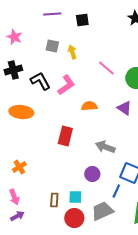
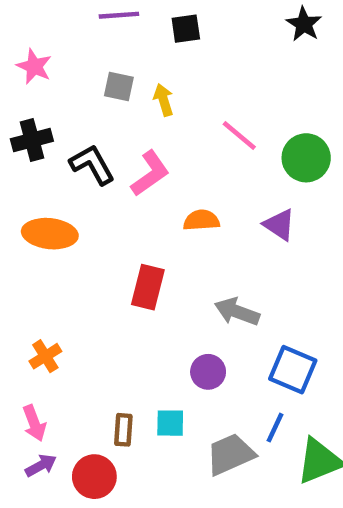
blue line: (116, 191) -> (275, 428), moved
red circle: (74, 218) -> (94, 477), moved

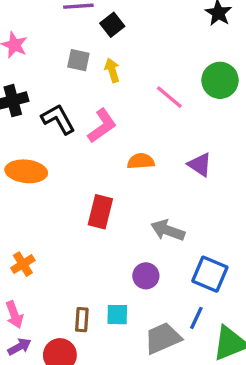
black square: (186, 29) -> (112, 25), moved, turned -30
green circle: (306, 158) -> (220, 80), moved

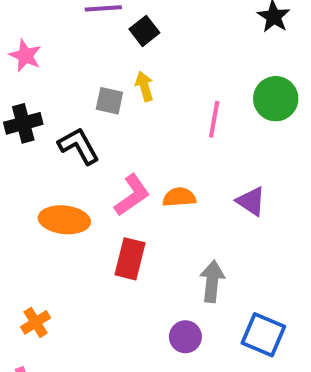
gray square: (78, 60) -> (109, 101), moved
pink line: (169, 97) -> (214, 119), turned 60
pink L-shape: (102, 126) -> (132, 195), moved
orange ellipse: (26, 171) -> (64, 220), moved
gray arrow: (168, 230) -> (212, 281), turned 76

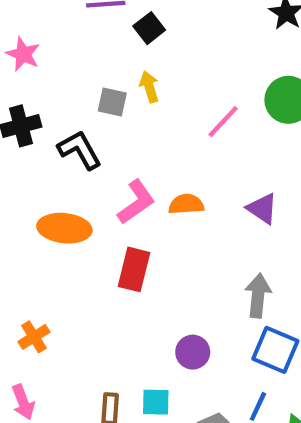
pink line: (214, 119) -> (223, 122), turned 33
gray arrow: (212, 281) -> (258, 296), moved

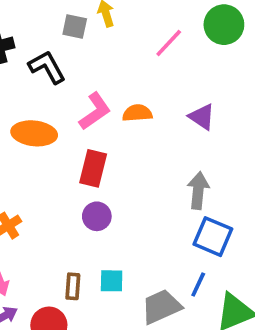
purple circle: (193, 352) -> (97, 216), moved

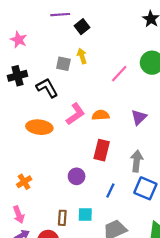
purple triangle: (202, 117) -> (139, 117), turned 42
red rectangle: (93, 168) -> (102, 150), moved
blue line: (198, 285) -> (110, 191), moved

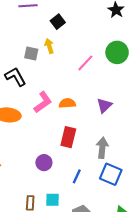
black square: (82, 27) -> (58, 22), moved

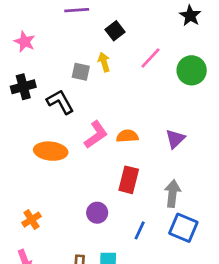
pink line: (85, 63) -> (151, 58), moved

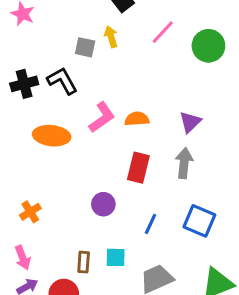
black cross: (23, 87) -> (24, 84), moved
gray arrow: (172, 194) -> (184, 163), moved

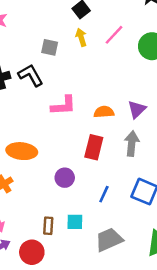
yellow arrow: (111, 37) -> (81, 37), moved
pink L-shape: (102, 117) -> (63, 106), turned 32
orange semicircle: (137, 119) -> (104, 112), moved
orange ellipse: (52, 136) -> (22, 151), moved

